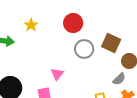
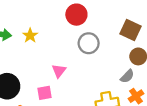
yellow star: (31, 25) -> (30, 36), moved
brown square: (111, 43) -> (130, 30), moved

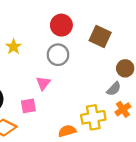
brown square: (130, 30) -> (100, 36), moved
gray circle: (89, 43) -> (58, 55), moved

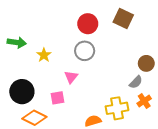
brown square: (100, 36) -> (123, 18), moved
yellow star: (14, 47) -> (44, 55), moved

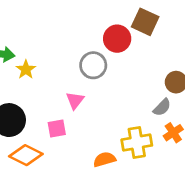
red circle: (88, 24) -> (117, 39), moved
yellow star: (44, 55) -> (26, 70), moved

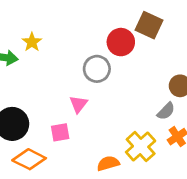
yellow star: (26, 70) -> (32, 42), moved
yellow cross: (137, 143) -> (141, 146), turned -32

